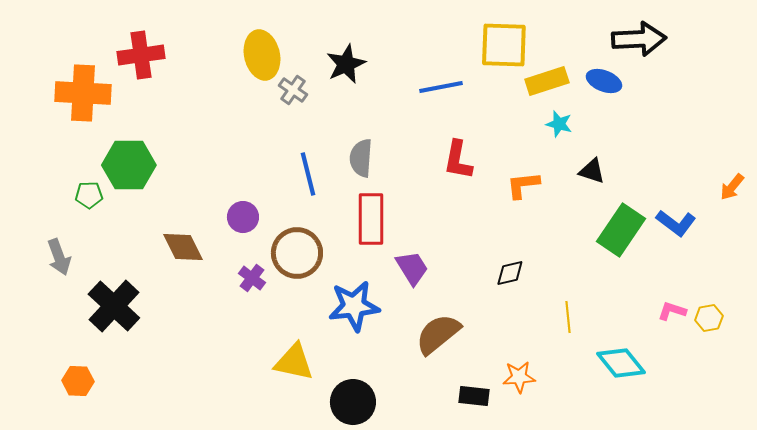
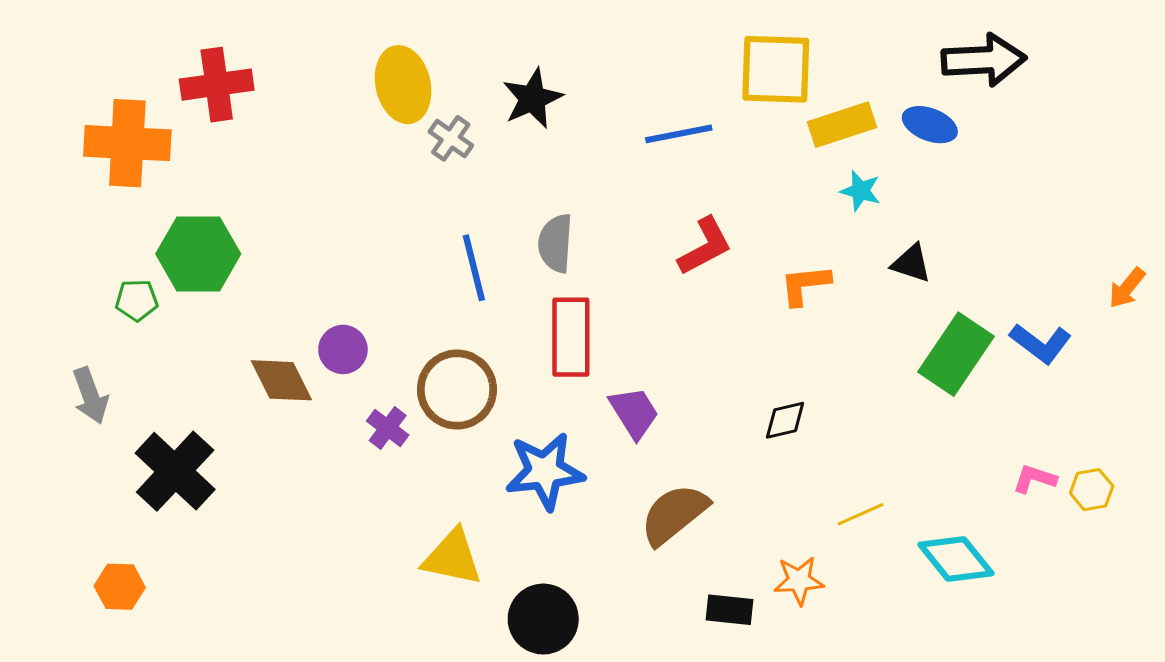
red L-shape: (458, 160) -> (705, 246), turned -129
purple circle: (243, 217) -> (343, 349), moved
yellow line: (568, 317) -> (860, 514), moved, turned 72

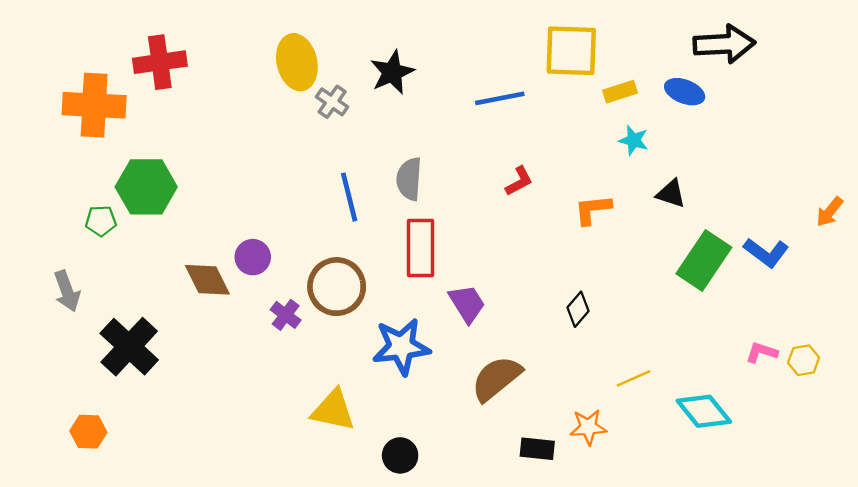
yellow rectangle: (842, 125) -> (620, 92), size x0.7
red L-shape: (705, 246) -> (519, 181), size x0.7
black diamond: (785, 420) -> (578, 309), turned -36
black circle: (543, 619) -> (400, 455), size x0.7

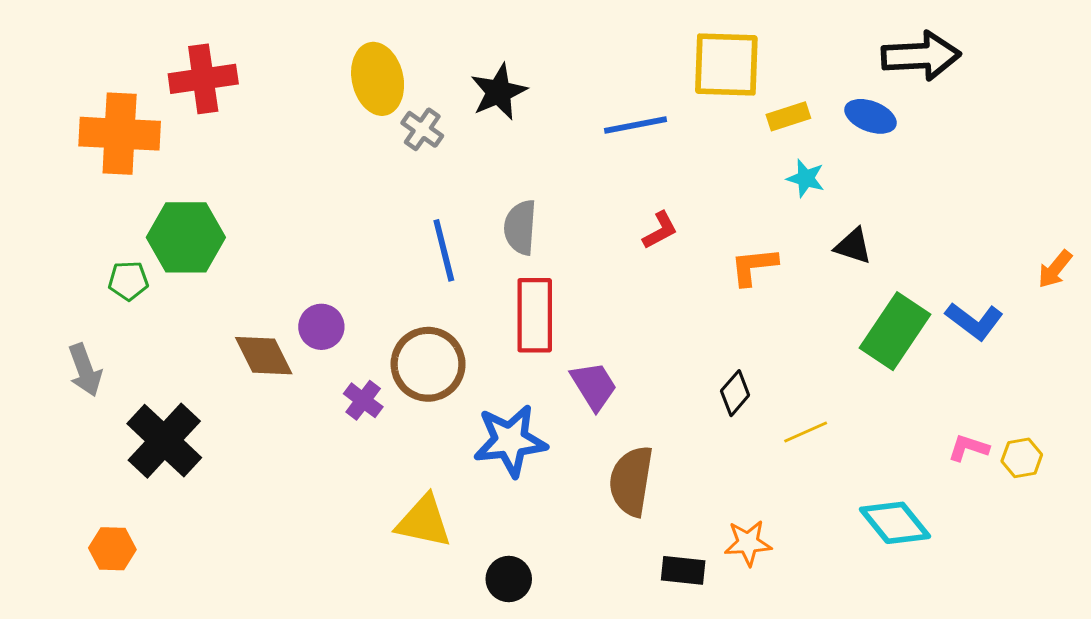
brown semicircle: (496, 378) -> (631, 481), turned -42
yellow line: (634, 378) -> (806, 432), moved

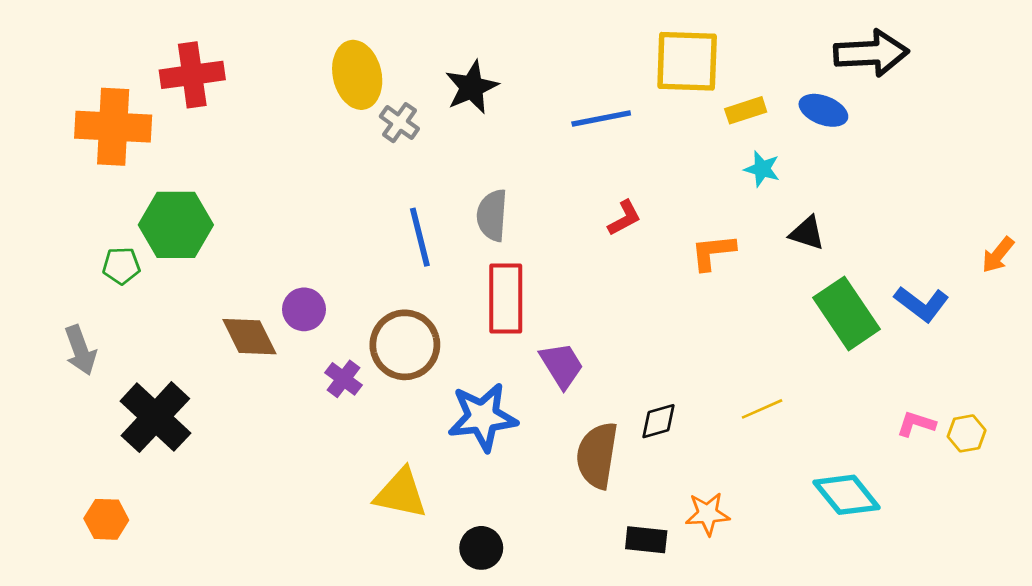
green rectangle: (895, 331) -> (847, 313), turned -68
black diamond: (735, 393) -> (658, 421), moved, turned 33

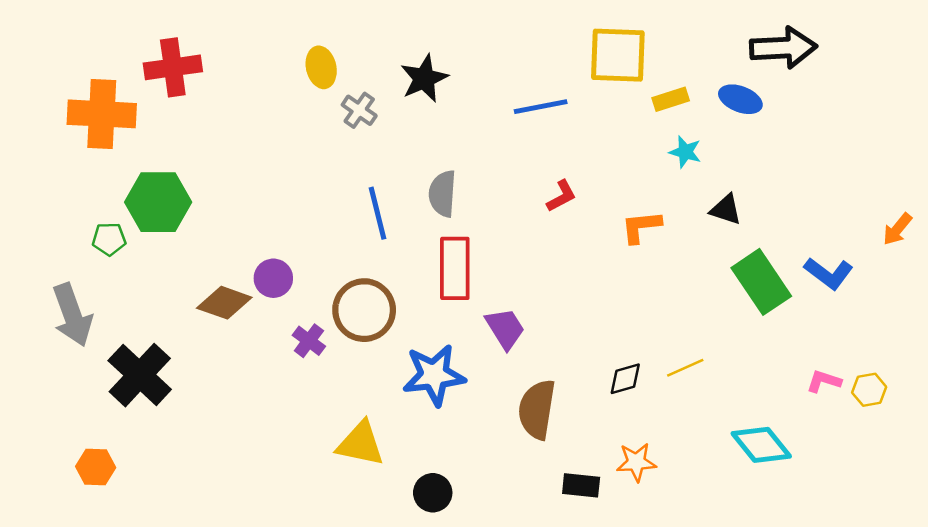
yellow ellipse: (357, 75) -> (321, 67), size x0.7
brown diamond: (249, 337) -> (224, 303), turned -44
gray arrow: (80, 350) -> (72, 315), size x1.4
black diamond: (658, 421) -> (625, 379), moved

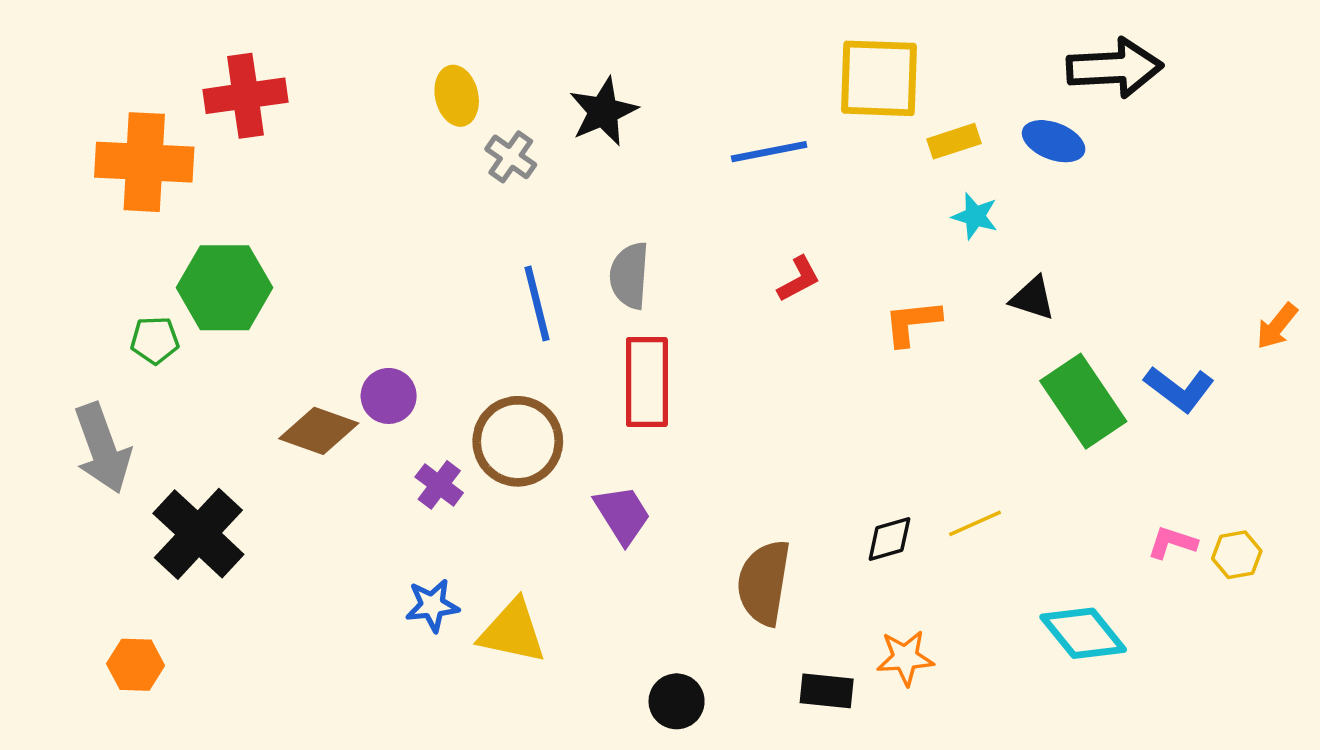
purple trapezoid: (505, 328) -> (622, 515), moved
blue star: (434, 375) -> (432, 605), moved, size x0.6
black circle: (433, 493) -> (677, 701), moved

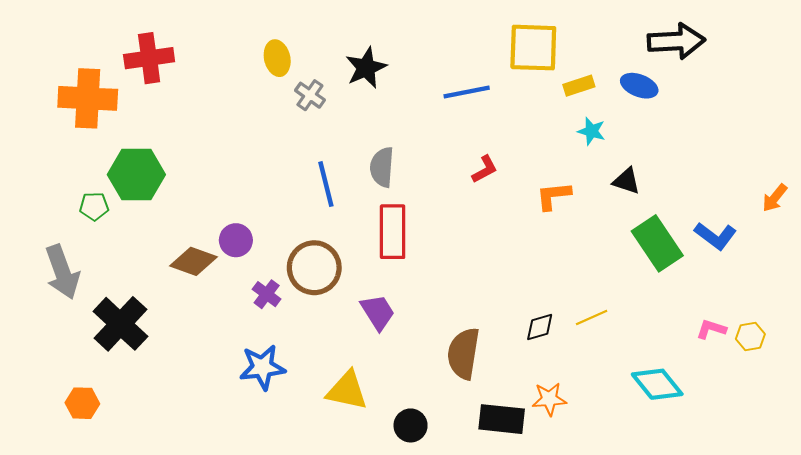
blue star: (432, 605) -> (262, 367), size x1.4
yellow triangle: (513, 632) -> (347, 391), moved
black rectangle: (827, 691) -> (502, 419), size x1.4

